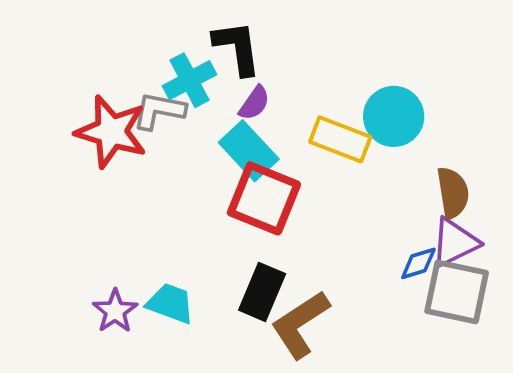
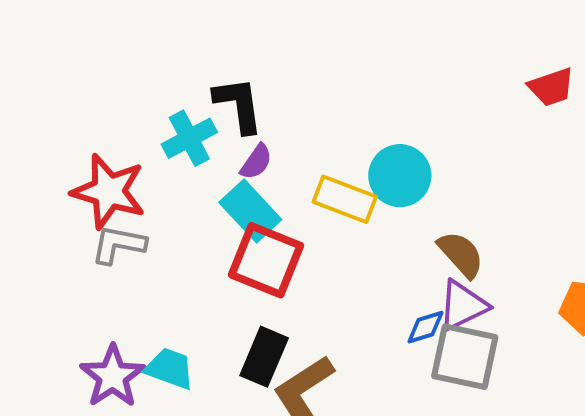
gray L-shape: (159, 111) -> (118, 244), moved
brown semicircle: (453, 193) -> (461, 254), turned -33
purple star: (115, 311) -> (113, 376), size x1.4

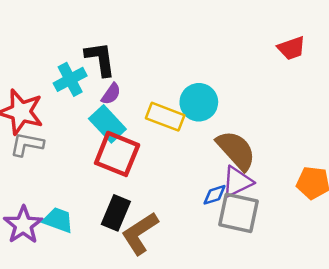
brown semicircle: (461, 254) -> (236, 150), size x1.4

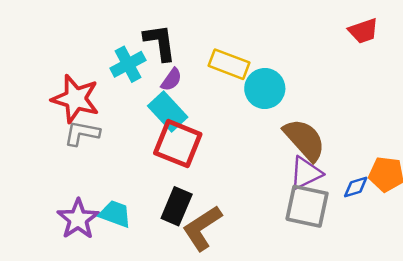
yellow rectangle: (165, 117) -> (229, 64), moved
blue diamond: (214, 195) -> (356, 187), moved

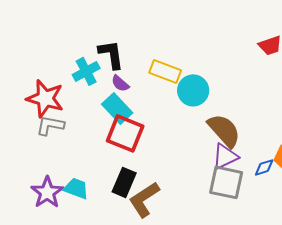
purple semicircle: (171, 80) -> (120, 83), turned 96

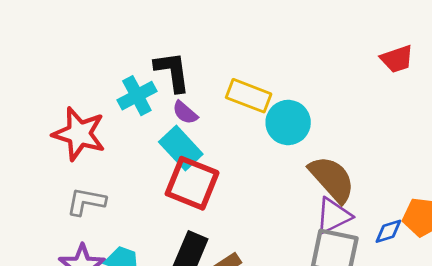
gray L-shape: (50, 125) -> (86, 202), moved

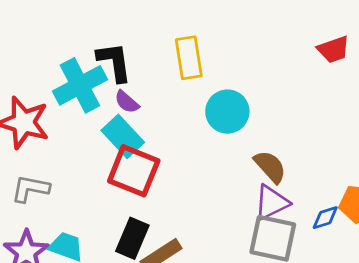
cyan cross: (137, 96) -> (80, 85), size x1.4
yellow rectangle: (249, 96) -> (189, 58), moved, turned 60
brown semicircle: (332, 179) -> (270, 167), size x0.7

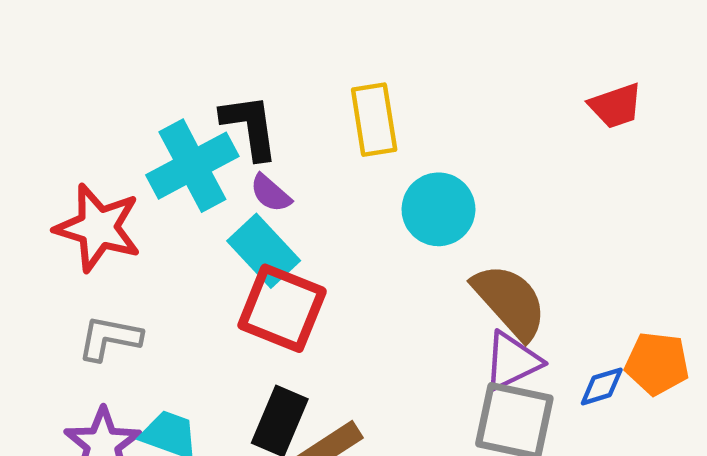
brown semicircle: (270, 167) -> (510, 301), size x1.4

